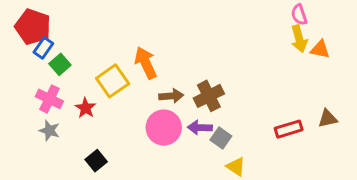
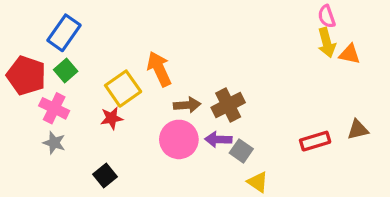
red pentagon: (33, 27) -> (26, 75), moved
blue rectangle: (43, 48) -> (64, 33), moved, size x1.5
red star: (86, 108) -> (112, 118), moved, turned 30

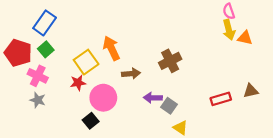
brown cross: (228, 105) -> (170, 61), moved
pink circle: (179, 139) -> (103, 98), moved
black square: (105, 176) -> (91, 121), moved

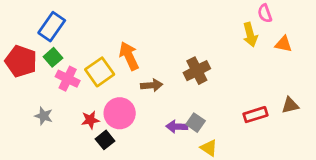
yellow arrow: (229, 30) -> (250, 35), moved
pink cross: (38, 76) -> (68, 79), moved
red star: (78, 83) -> (90, 120), moved
purple arrow: (153, 98) -> (177, 127), moved

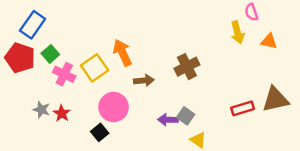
blue rectangle: (52, 27) -> (33, 25), moved
brown triangle: (290, 105) -> (275, 99), size x1.6
red star: (90, 120) -> (62, 113), moved, turned -30

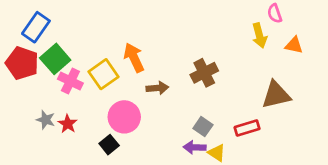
green square: (50, 54) -> (55, 59), size x1.5
brown triangle: (275, 99) -> (276, 95), moved
red rectangle: (243, 108) -> (247, 128), moved
purple arrow: (168, 120) -> (195, 147), moved

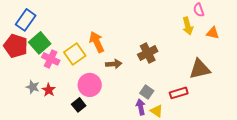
purple arrow: (195, 147) -> (141, 107), turned 77

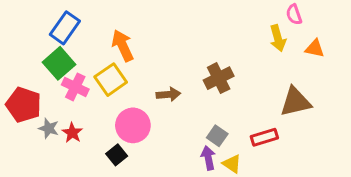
blue rectangle: (26, 20) -> (65, 28), moved
orange arrow: (97, 42) -> (123, 46), moved
red pentagon: (16, 46) -> (24, 105), moved

